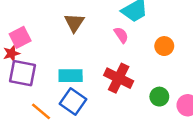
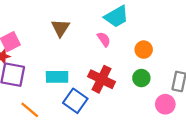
green circle: (159, 97) -> (141, 78), moved
blue square: (73, 102) -> (75, 101), moved

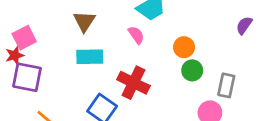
cyan rectangle: (57, 77) -> (90, 57), moved
green circle: (141, 78) -> (192, 70), moved

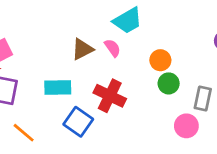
brown triangle: (84, 21) -> (82, 49), moved, turned 30
cyan rectangle: (90, 57) -> (58, 88), moved

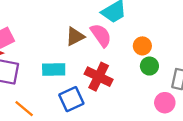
pink semicircle: (112, 48) -> (101, 35), size x1.5
blue square: (78, 122) -> (71, 99), turned 30

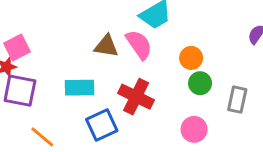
brown triangle: (75, 36) -> (106, 46), turned 36
pink circle: (165, 103) -> (194, 129), moved

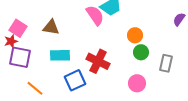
pink semicircle: (139, 45) -> (95, 15), moved
brown triangle: (106, 46) -> (51, 27), moved
pink square: (17, 48) -> (18, 28), turned -30

